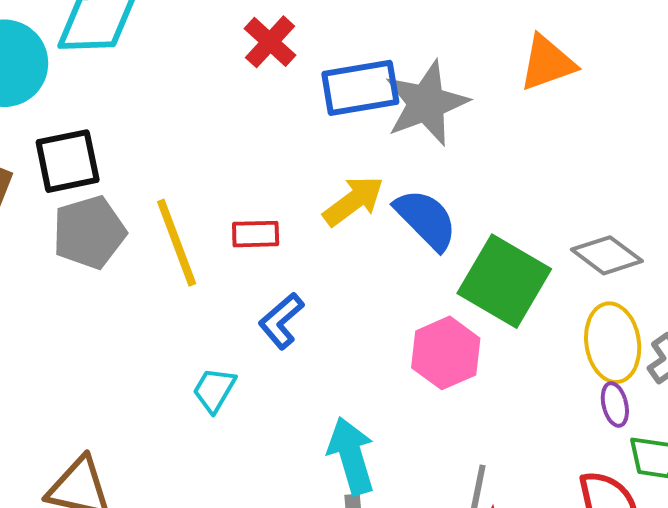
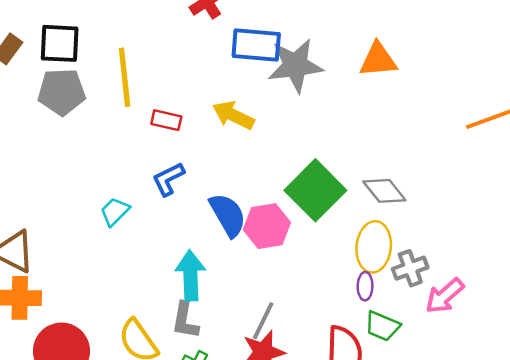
yellow arrow: (353, 201) -> (233, 115), turned -132
blue semicircle: (426, 219) -> (228, 215), moved
yellow line: (177, 243) -> (125, 77), moved

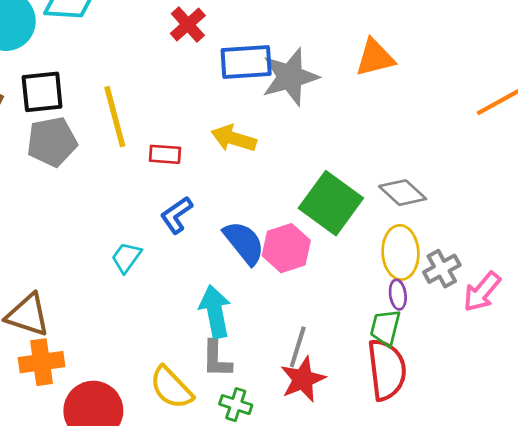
green trapezoid: (382, 326) -> (385, 328), moved, turned 90

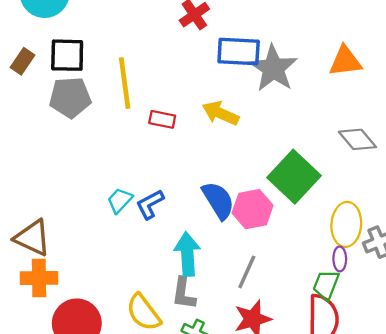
gray star: (290, 77) -> (273, 68), turned -30
gray diamond: (403, 193) -> (357, 139), moved
blue L-shape: (177, 215) -> (150, 204), moved
gray line: (298, 347) -> (247, 272), moved

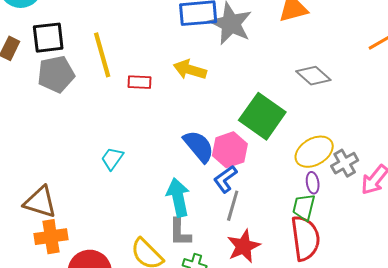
blue L-shape: (150, 204) -> (225, 179), moved
yellow ellipse: (346, 224) -> (314, 152), turned 63

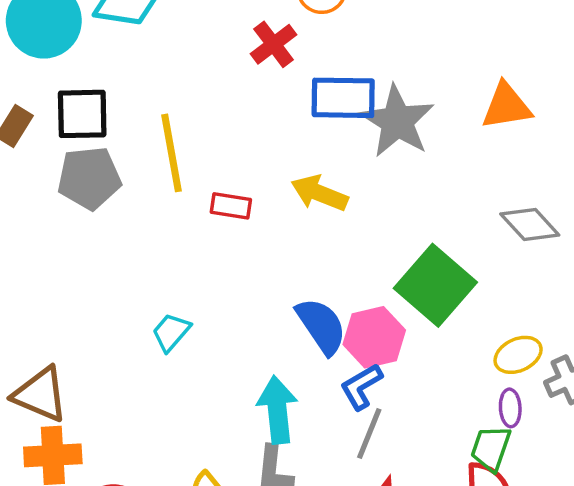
yellow ellipse: (314, 152) -> (518, 355), size x0.7

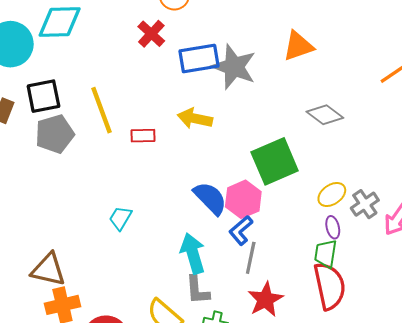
green square: (435, 285) -> (275, 161), turned 36

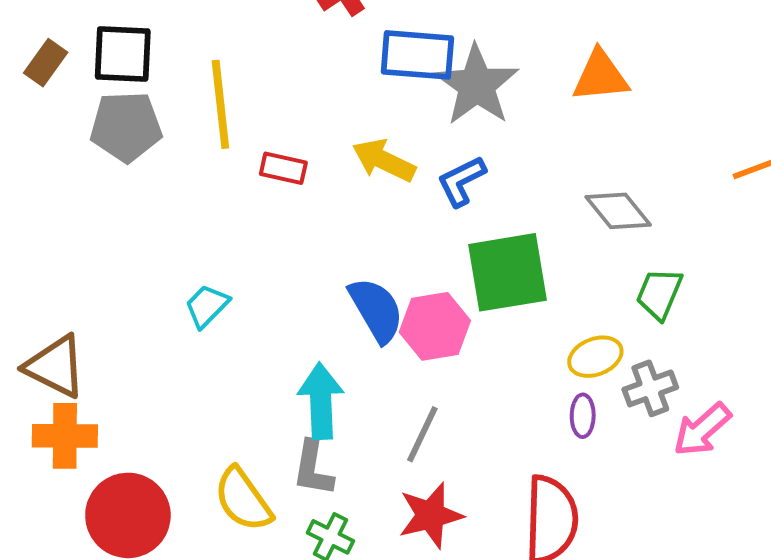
blue L-shape: (241, 230) -> (461, 181), moved
green trapezoid: (325, 254) -> (659, 294), moved

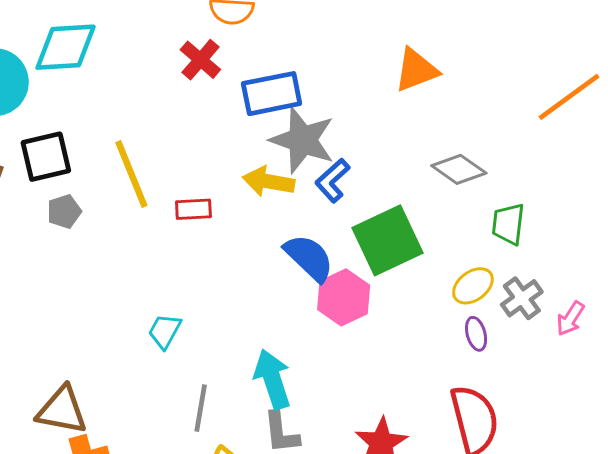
gray star: (476, 85) -> (302, 140), moved
gray pentagon: (126, 127) -> (64, 211), size x0.6
blue semicircle: (376, 310) -> (309, 258), moved
pink arrow: (702, 430) -> (570, 319), size x0.7
gray line: (422, 434) -> (201, 408), moved

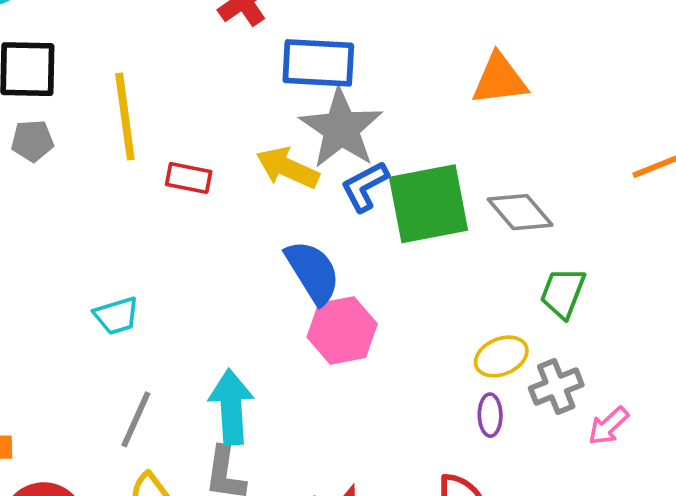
green square: (387, 240) -> (429, 204), moved
cyan trapezoid: (165, 331) -> (116, 316), turned -150

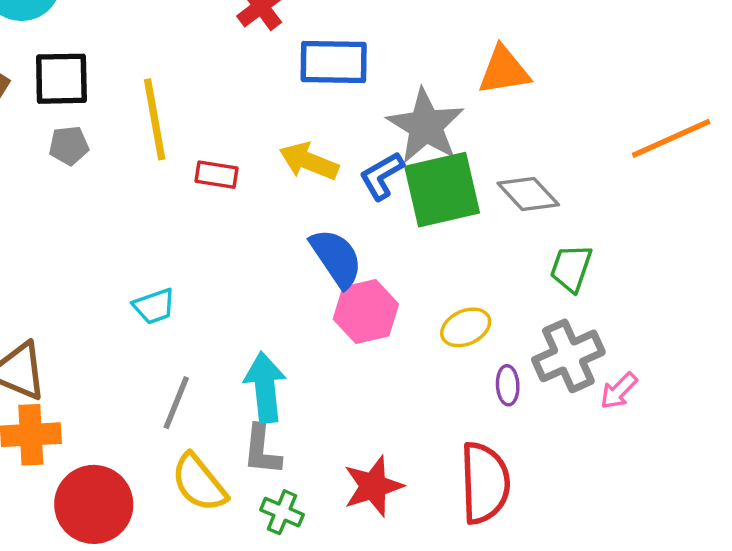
gray star: (341, 128) -> (426, 126), moved
yellow ellipse: (501, 356) -> (466, 327), moved
gray cross: (556, 386) -> (568, 356), size x1.4

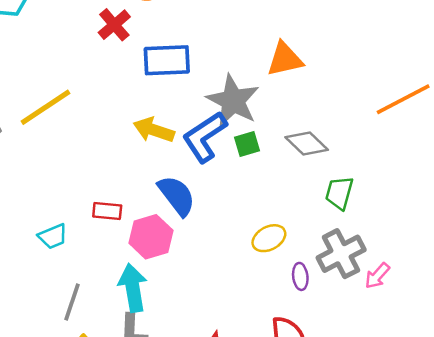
yellow line: (155, 119) -> (45, 107), turned 70
red rectangle: (216, 175) -> (107, 211), moved
blue L-shape: (382, 176) -> (205, 137), size x1.5
green square: (442, 190) -> (247, 144), size x0.5
pink hexagon: (366, 312) -> (151, 237), moved

